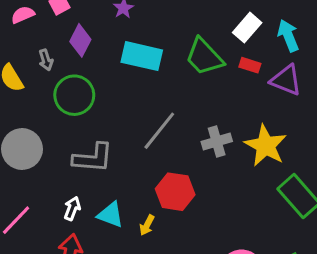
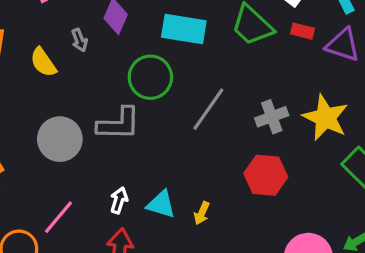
green circle: (74, 95) -> (150, 77), moved
gray L-shape: (93, 158) -> (119, 124), moved
red hexagon: (175, 192) -> (266, 175), moved

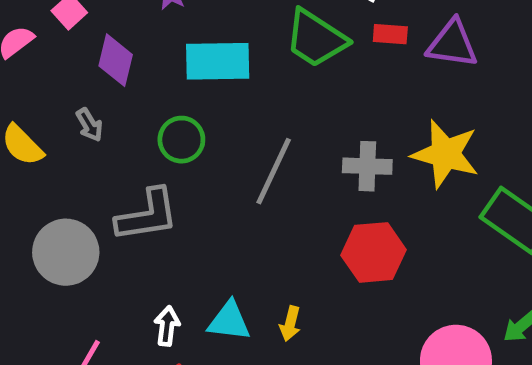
gray arrow: (79, 40) -> (89, 125), moved
green circle: (150, 77) -> (181, 140), size x0.7
gray cross: (272, 117) -> (367, 166), turned 32

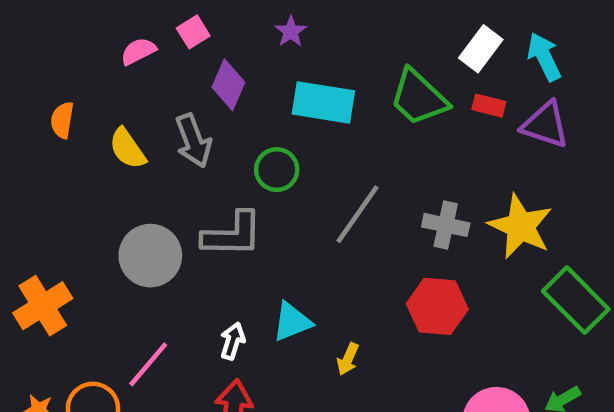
gray arrow: (89, 125) -> (193, 141), size x1.6
cyan triangle: (229, 321) -> (292, 322), moved, turned -39

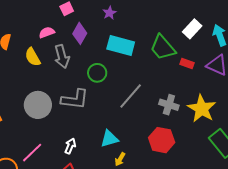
pink semicircle: (138, 51) -> (47, 32), moved
red rectangle: (489, 106) -> (187, 64), moved
cyan triangle: (292, 322) -> (109, 139), moved

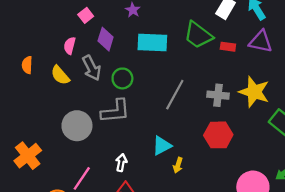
pink semicircle: (47, 32) -> (70, 46), turned -42
green circle: (97, 73) -> (122, 78), moved

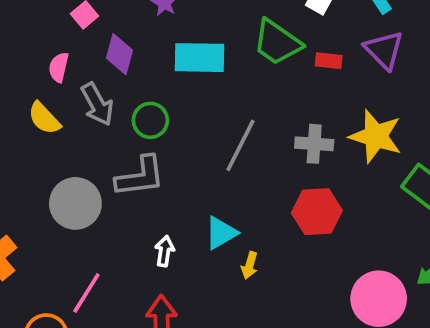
purple triangle: (261, 41) -> (384, 50), turned 35
white arrow: (121, 163) -> (165, 251), moved

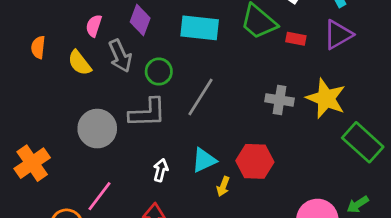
purple triangle: (384, 50) -> (338, 35), turned 40
gray line: (241, 145) -> (200, 97), moved
red hexagon: (317, 212) -> (255, 161), moved

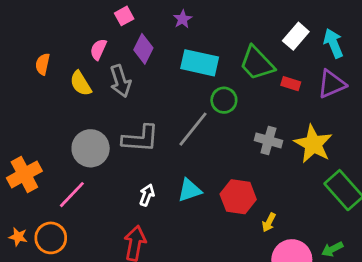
green circle: (159, 72) -> (224, 100), moved
yellow arrow: (223, 186) -> (269, 222), moved
pink line: (99, 196) -> (72, 195), moved

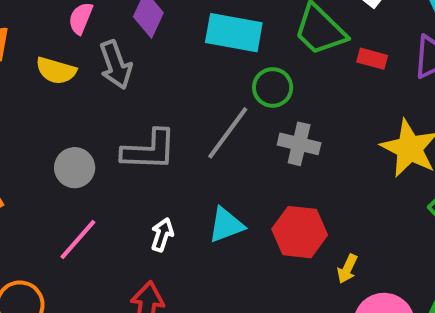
yellow semicircle: (81, 83) -> (56, 71), turned -40
gray cross: (268, 140) -> (299, 144), moved
gray circle: (91, 148) -> (75, 168), size x0.7
pink line: (72, 195) -> (78, 240), moved

